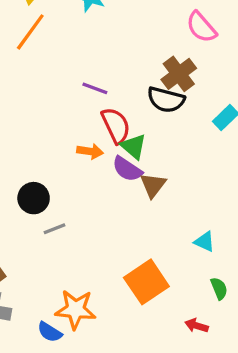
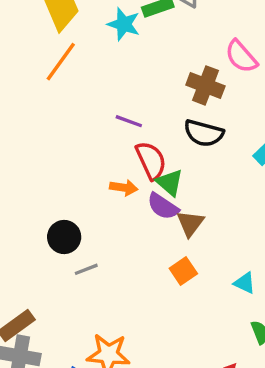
brown cross: (179, 74) -> (205, 85), moved, turned -32
orange square: (146, 282) -> (183, 271), moved, size x0.6

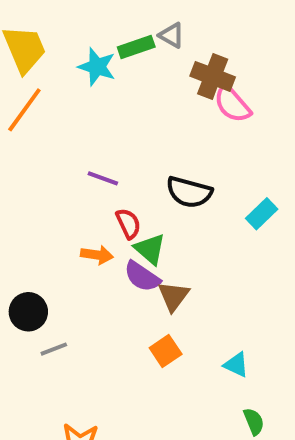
brown cross: (205, 85) -> (213, 76), moved
red semicircle: (151, 160) -> (128, 224), size x0.7

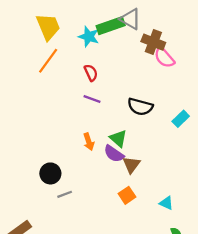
gray triangle: (171, 35) -> (130, 19), size x1.5
green rectangle: (136, 47) -> (111, 26), size x1.4
red semicircle: (128, 224) -> (91, 73), moved
orange arrow: (97, 255) -> (89, 142), turned 63

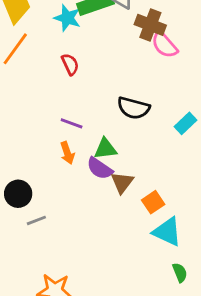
purple line: (92, 99) -> (72, 123), moved
green triangle: (118, 138) -> (105, 149), turned -48
orange square: (127, 195) -> (153, 202), moved
cyan triangle: (166, 203) -> (167, 232), size x1.6

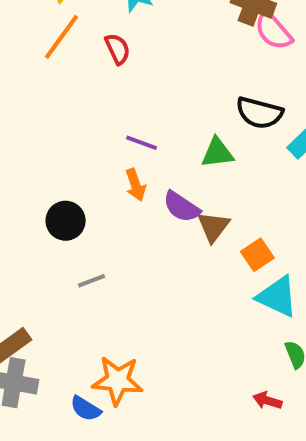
red semicircle: (70, 64) -> (117, 49), moved
black semicircle: (133, 108) -> (259, 113), moved
green triangle: (105, 149) -> (217, 153), moved
black circle: (18, 194) -> (66, 221), moved

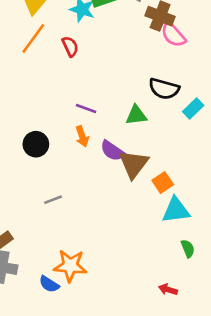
black circle: (66, 221) -> (36, 144), moved
brown triangle: (213, 227) -> (134, 164), size x1.4
cyan triangle: (277, 297) -> (176, 210), turned -32
red arrow: (267, 401) -> (168, 289), moved

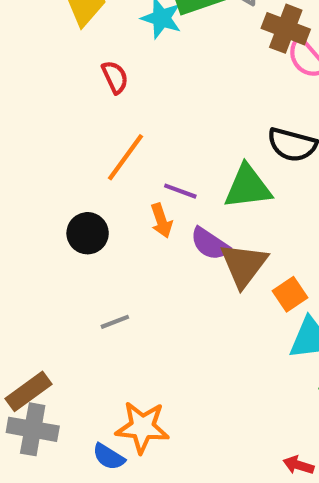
orange line: (33, 39) -> (126, 157), moved
red semicircle: (70, 46) -> (115, 77), moved
purple line: (86, 109) -> (180, 191), moved
green triangle: (136, 115) -> (248, 187), size x1.4

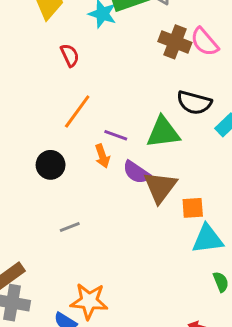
brown cross: (286, 29) -> (175, 42), moved
orange square: (290, 294) -> (193, 208), turned 30

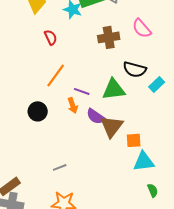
brown cross: (175, 42) -> (109, 37), moved, turned -30
gray line: (70, 227) -> (60, 167), moved

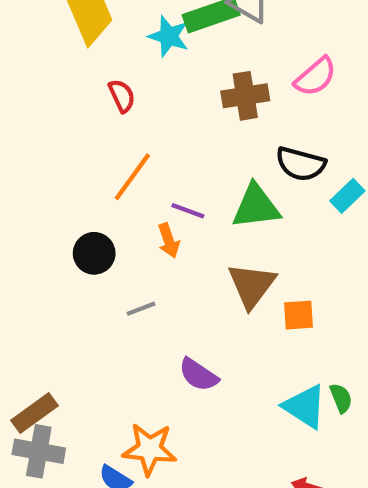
pink semicircle: (142, 28) -> (315, 77), turned -90
purple semicircle: (96, 116) -> (198, 375), moved
cyan triangle: (144, 161) -> (305, 407), moved, turned 40
gray line: (60, 167) -> (141, 309), moved
green semicircle: (153, 190) -> (341, 398), moved

